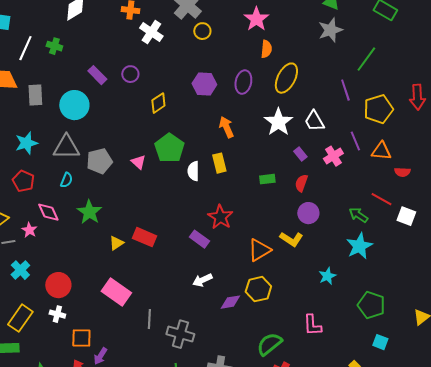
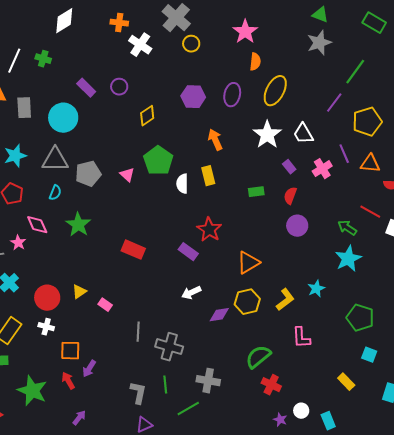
purple line: (345, 90) -> (334, 103), turned 55
yellow L-shape: (291, 239) -> (285, 300), moved, turned -70
yellow triangle: (116, 243) -> (79, 292), moved
pink rectangle: (116, 292) -> (105, 305), size x0.5

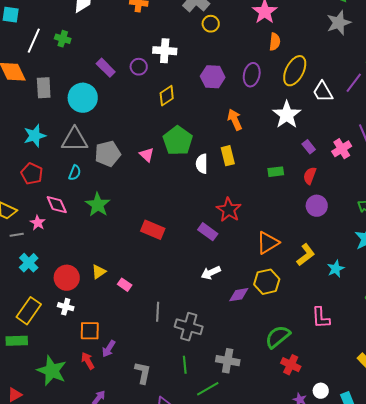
white cross: (140, 45) -> (165, 51), moved, turned -30
white trapezoid: (303, 134) -> (323, 92), moved
yellow L-shape: (285, 300) -> (306, 255), moved
gray L-shape: (138, 393) -> (143, 373), moved

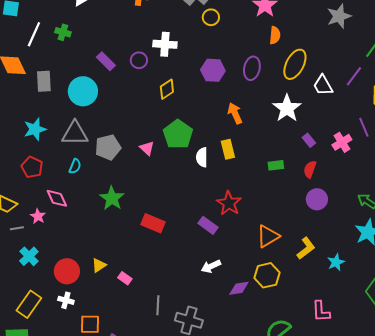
green star: (98, 205) -> (112, 198), moved

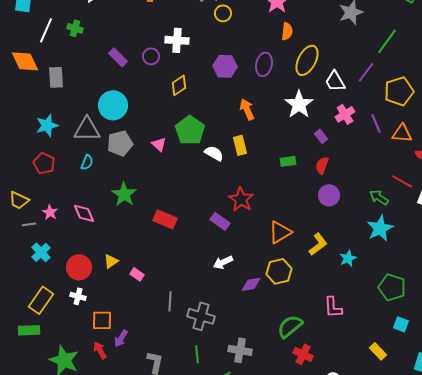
cyan circle: (83, 91) -> (113, 105), moved
pink cross: (342, 142) -> (345, 114), moved
white semicircle: (202, 157) -> (214, 153), turned 120
pink diamond: (57, 198) -> (84, 213), moved

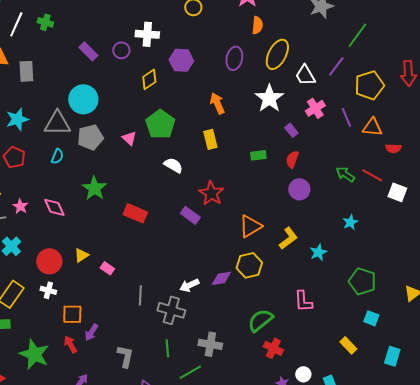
purple hexagon: (225, 66) -> (181, 60), moved
white semicircle: (214, 153) -> (173, 165), moved
green arrow: (379, 197) -> (345, 174), moved
cyan star: (380, 228) -> (350, 222), size x0.6
white arrow: (223, 262) -> (189, 285), moved

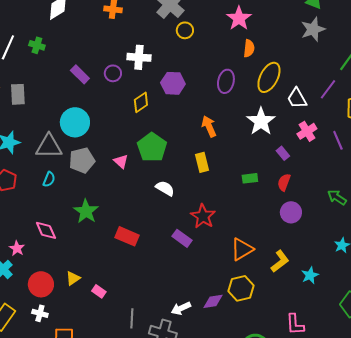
pink star: (20, 206) -> (17, 248), moved

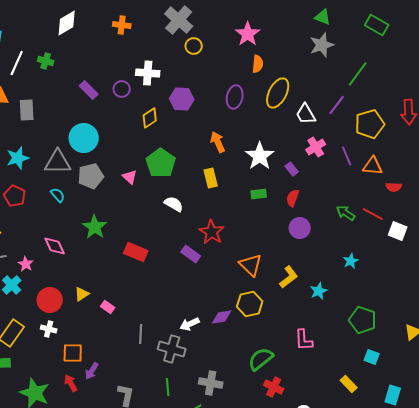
white star: (261, 121) -> (260, 156), moved
cyan semicircle: (49, 179) -> (58, 195), turned -63
orange triangle: (242, 249) -> (251, 265), turned -45

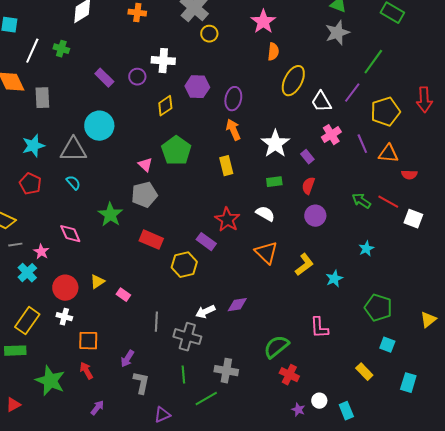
purple ellipse: (235, 97) -> (233, 99), moved
gray pentagon: (91, 176) -> (144, 195), moved
white semicircle: (174, 204) -> (265, 214), moved
yellow hexagon: (250, 304) -> (184, 265), moved
purple arrow: (92, 371) -> (127, 359), moved

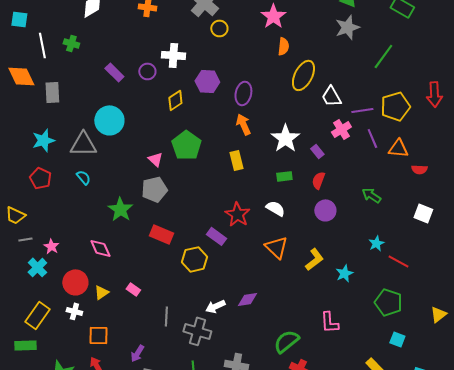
white line: (32, 51) -> (42, 45), turned -35
purple line: (352, 93) -> (362, 110), moved, turned 45
red line: (388, 202) -> (398, 261), moved
pink diamond: (70, 234) -> (100, 248), moved
yellow triangle: (97, 282) -> (101, 292), moved

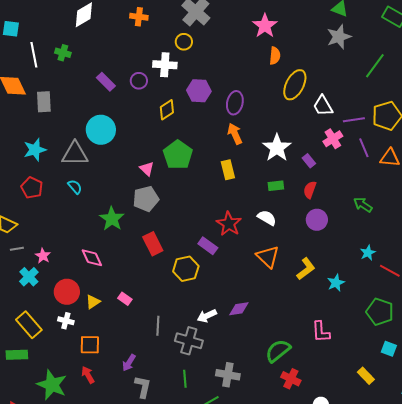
yellow circle: (219, 28) -> (184, 42), moved
red rectangle: (161, 234) -> (153, 244), turned 40
yellow rectangle: (37, 315) -> (29, 325), turned -76

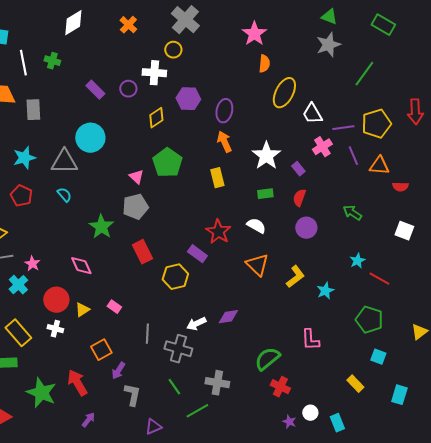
orange cross: (139, 17) -> (128, 25), turned 36
orange square: (90, 345) -> (101, 350), moved, turned -30
red arrow: (88, 375) -> (77, 383), size x1.5
green line: (185, 379) -> (174, 387), turned -30

